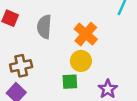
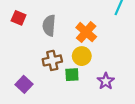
brown cross: (21, 66) -> (52, 60), moved

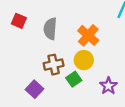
green square: (72, 75) -> (74, 79), turned -32
purple square: (24, 84) -> (35, 89), moved

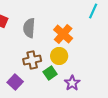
purple star: (108, 86) -> (72, 83), moved

